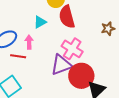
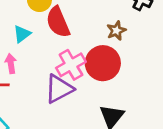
pink cross: (72, 49) -> (71, 65), turned 35
red circle: (81, 76) -> (103, 63), moved

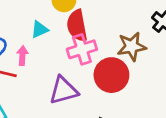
brown star: (116, 31) -> (132, 46), size x1.5
pink cross: (71, 65) -> (82, 49), moved

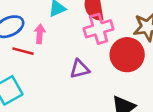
purple triangle: (64, 90) -> (80, 69), size x0.7

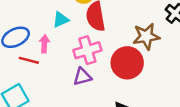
pink cross: (99, 29) -> (87, 50), moved

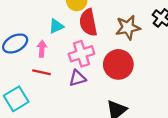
brown star: (146, 36) -> (128, 27), moved
red line: (29, 60) -> (41, 72), moved

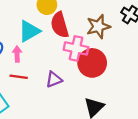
cyan triangle: (56, 26) -> (29, 31), size x1.5
pink cross: (81, 54) -> (76, 48), moved, turned 35

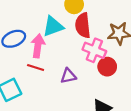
pink arrow: (17, 54) -> (38, 46), size x1.5
red circle: (92, 63) -> (107, 67), size x0.7

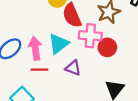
cyan triangle: (53, 26) -> (59, 44), moved
purple triangle: (68, 76) -> (73, 68), turned 49

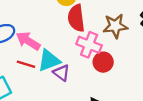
cyan triangle: (59, 44) -> (49, 60), moved
pink arrow: (35, 48) -> (28, 41), turned -65

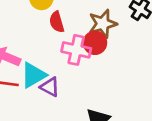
red semicircle: (76, 18) -> (57, 22), size x0.7
red circle: (103, 62) -> (95, 43), moved

